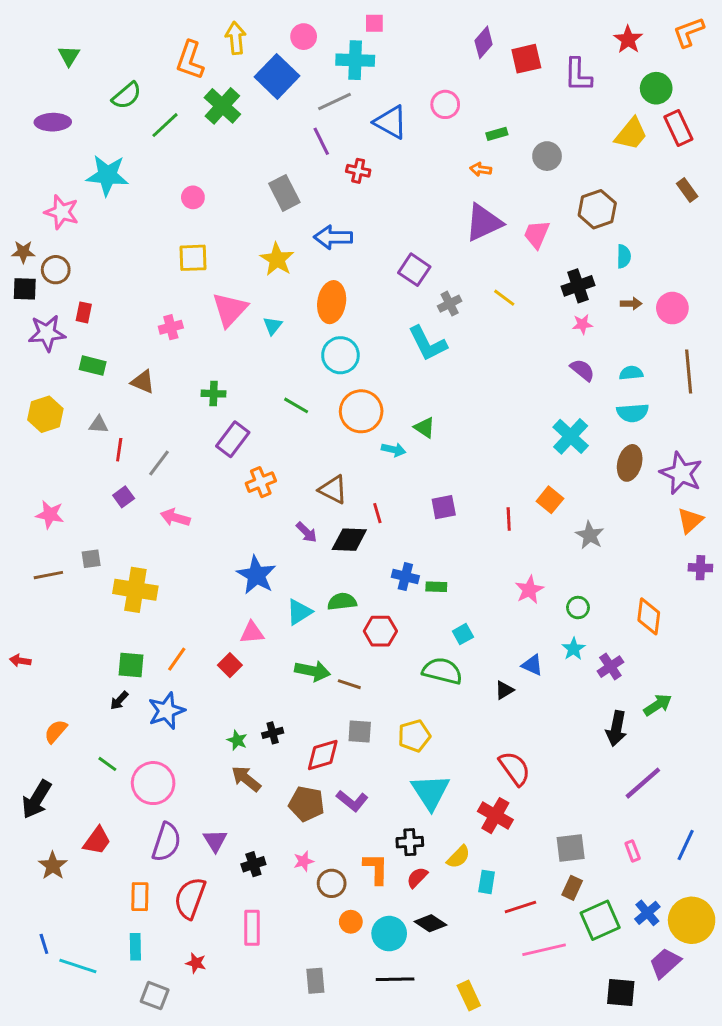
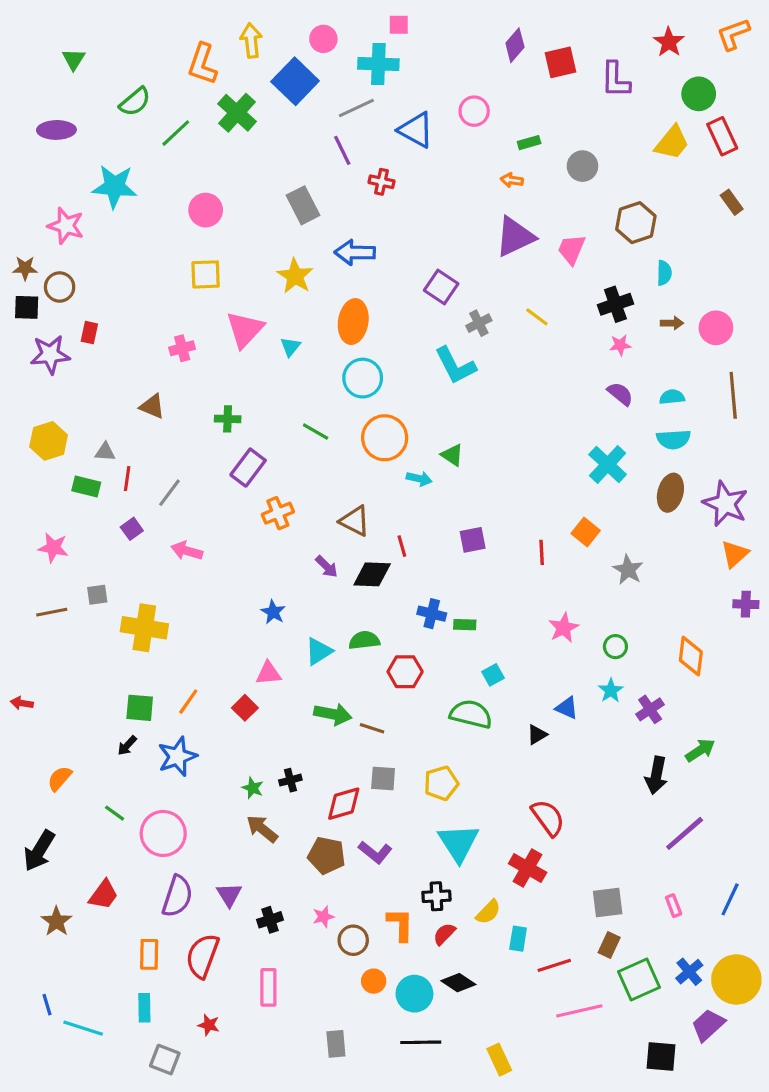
pink circle: (193, 197) -> (206, 210), size x1.4
green rectangle: (93, 366) -> (86, 486), moved
blue star: (256, 575) -> (273, 612), size x0.6

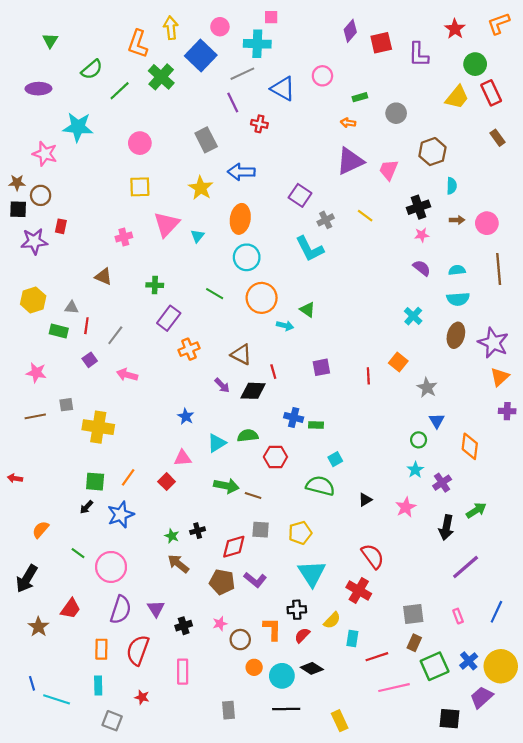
cyan cross: (608, 464) -> (413, 316), size x0.7
pink star: (564, 628) -> (406, 507), moved
blue triangle: (567, 708) -> (437, 421), moved, turned 35

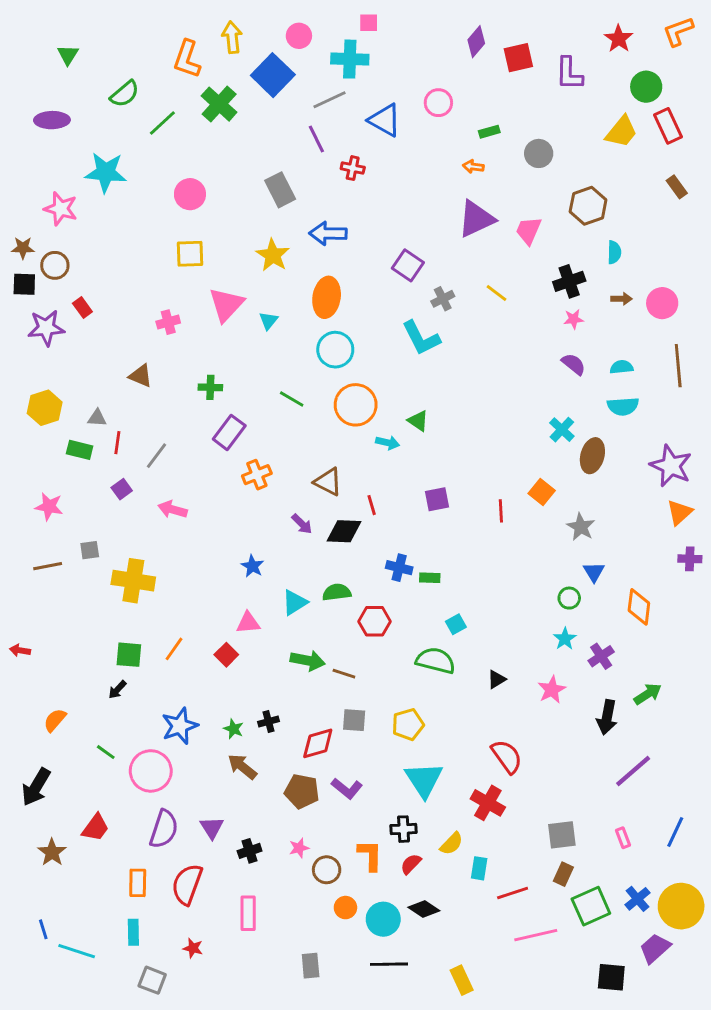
red rectangle: (61, 226) -> (82, 307), turned -48
brown ellipse: (456, 335) -> (592, 456), moved
blue star: (121, 515) -> (180, 726), moved

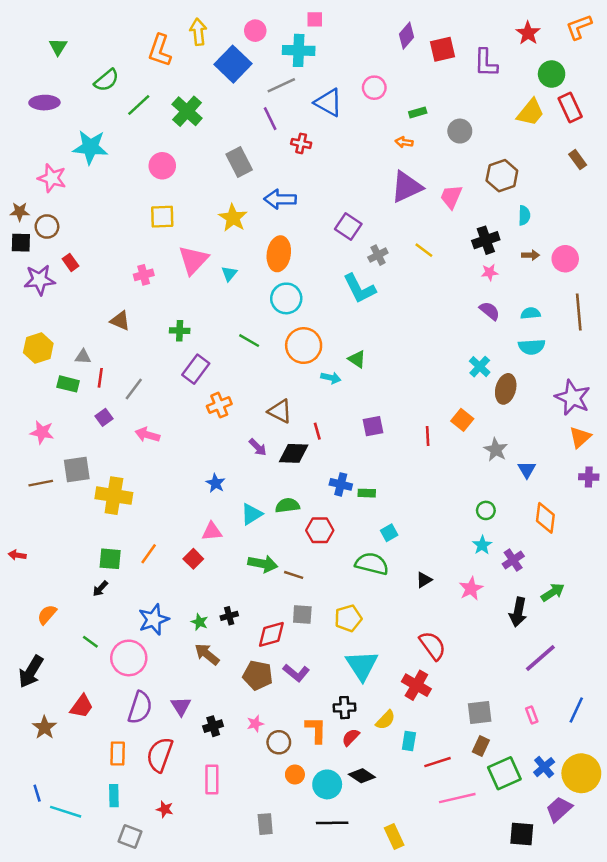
green cross: (219, 104) -> (187, 111), moved
gray square: (90, 550) -> (77, 470), size x1.6
blue triangle: (594, 572) -> (527, 470), moved

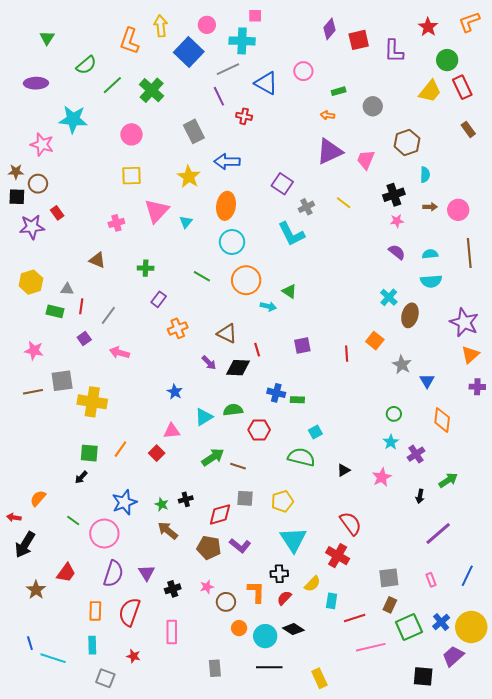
purple rectangle: (196, 369) -> (159, 299), size x0.7
red arrow: (17, 555) -> (14, 517), moved
green arrow: (263, 564) -> (213, 457), turned -45
black arrow: (518, 612) -> (420, 496), size x0.6

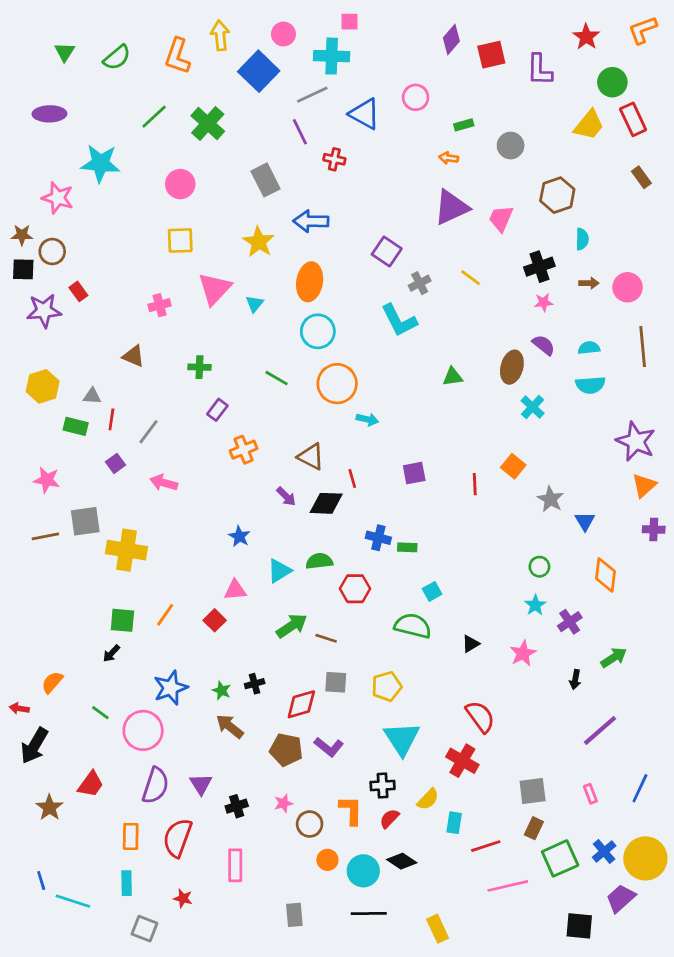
green semicircle: (86, 65) -> (117, 57), moved
green triangle: (289, 291) -> (453, 377), moved, turned -42
brown ellipse: (410, 315) -> (512, 367), moved

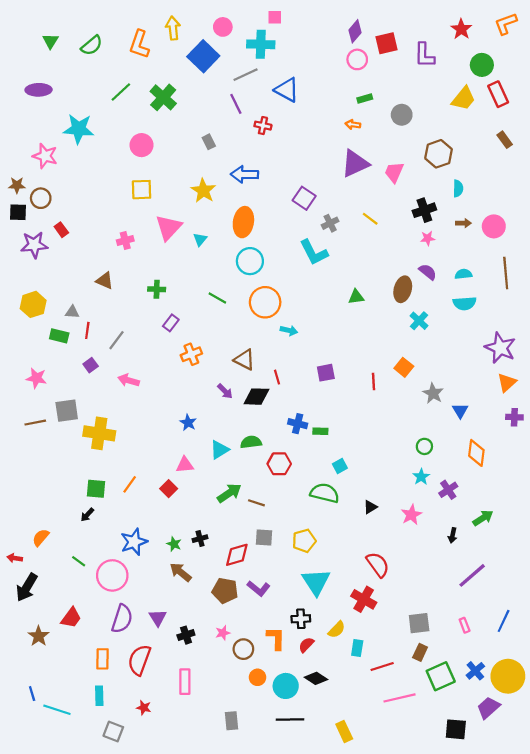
pink circle: (416, 97) -> (357, 59), moved
gray rectangle: (266, 180) -> (209, 142), size x0.6

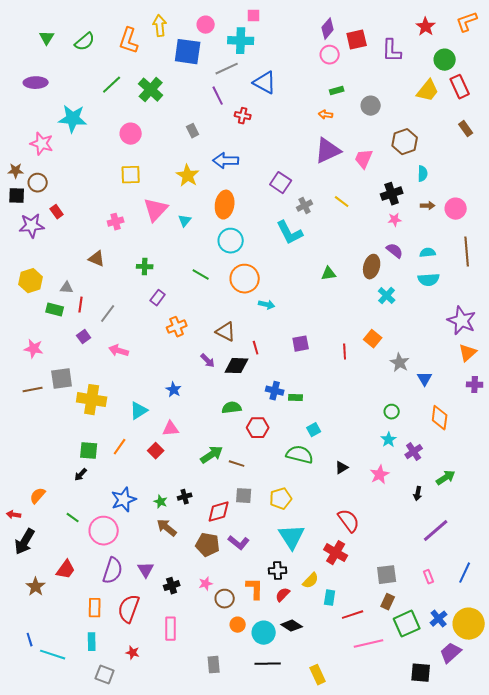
blue square: (203, 56) -> (188, 52), turned -36
cyan triangle: (220, 450) -> (139, 411), moved

